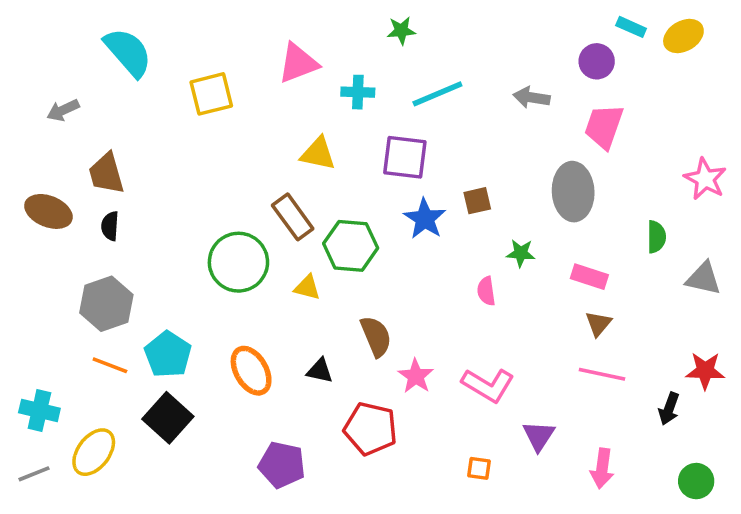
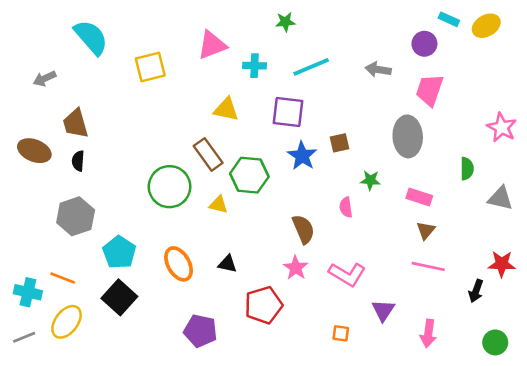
brown semicircle: (376, 336) -> (303, 229), moved
orange line: (110, 365) -> (63, 278), moved
red pentagon: (370, 429) -> (264, 305), turned -30

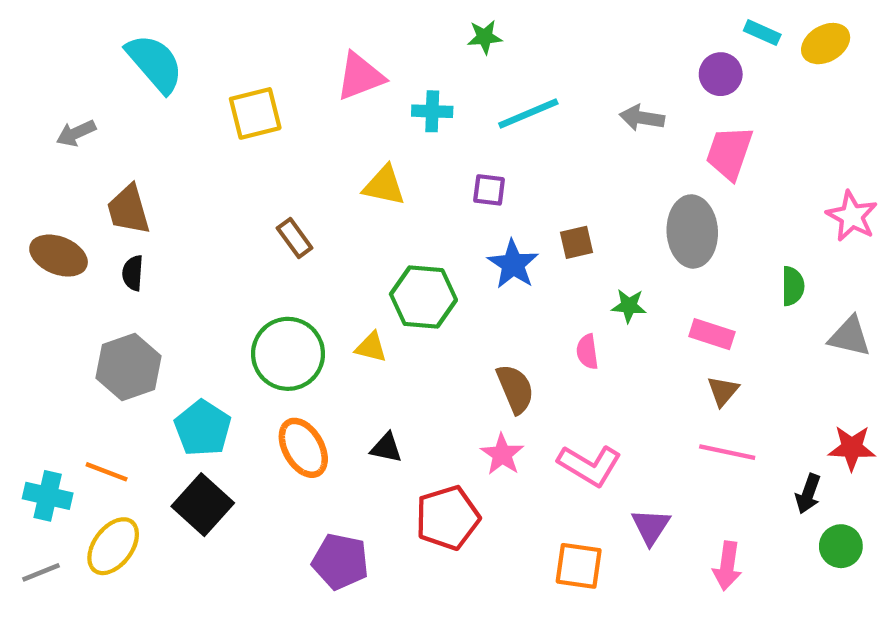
purple square: (288, 112) -> (489, 190), size x0.6
brown rectangle: (208, 154) -> (295, 238), moved, size x0.7
green circle: (170, 187) -> (288, 354), moved
orange square: (341, 333) -> (579, 566), size x1.6
green circle: (495, 342) -> (841, 546), moved

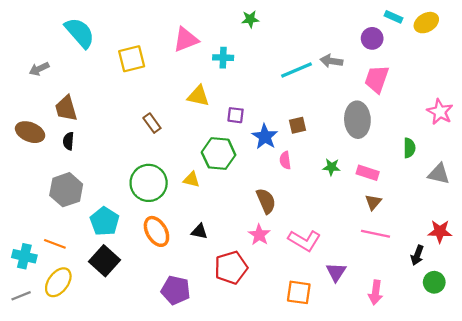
cyan line: (528, 113) -> (296, 70), moved
purple square: (489, 190) -> (236, 115), moved
green star: (629, 306) -> (331, 167), moved
pink semicircle: (587, 352) -> (285, 160), moved

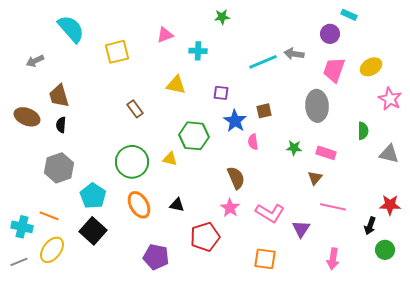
yellow ellipse: (426, 23) -> (371, 67), moved
pink triangle: (186, 40) -> (165, 35), size x0.7
purple square: (236, 115) -> (221, 93), moved
brown triangle: (373, 202) -> (315, 178), moved
purple triangle: (336, 272) -> (301, 229), moved

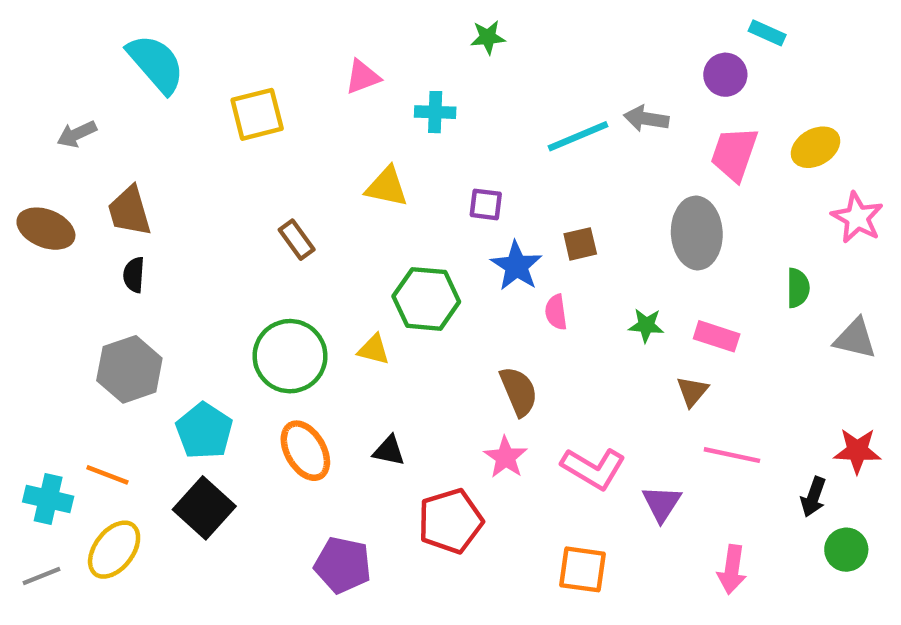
brown ellipse: (27, 117) -> (46, 229), moved

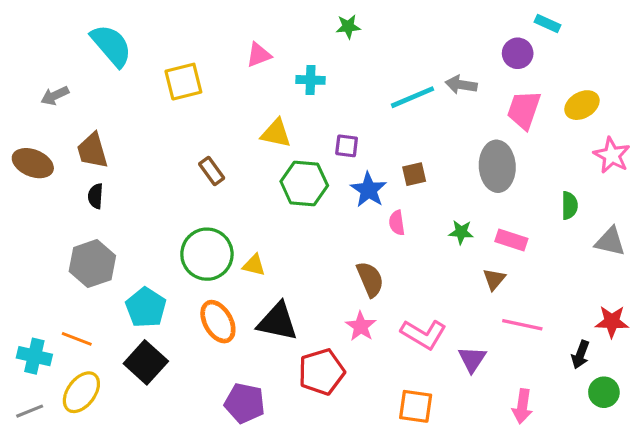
green hexagon: (426, 299) -> (304, 184), moved
yellow triangle: (374, 350) -> (254, 265), moved
black triangle: (389, 451) -> (278, 322), size x1.8

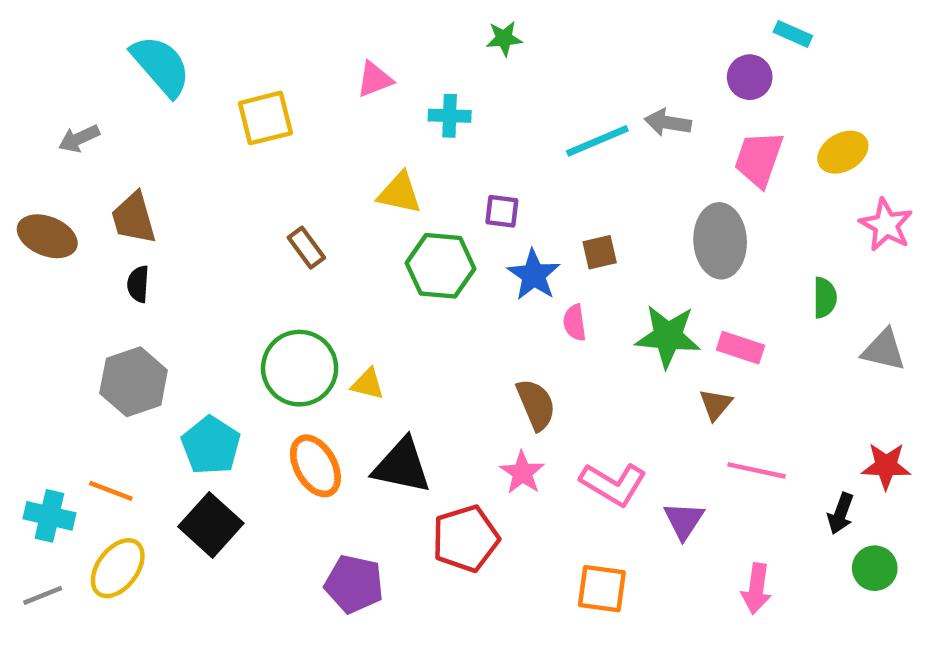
green star: (461, 232) -> (668, 336), size x1.8

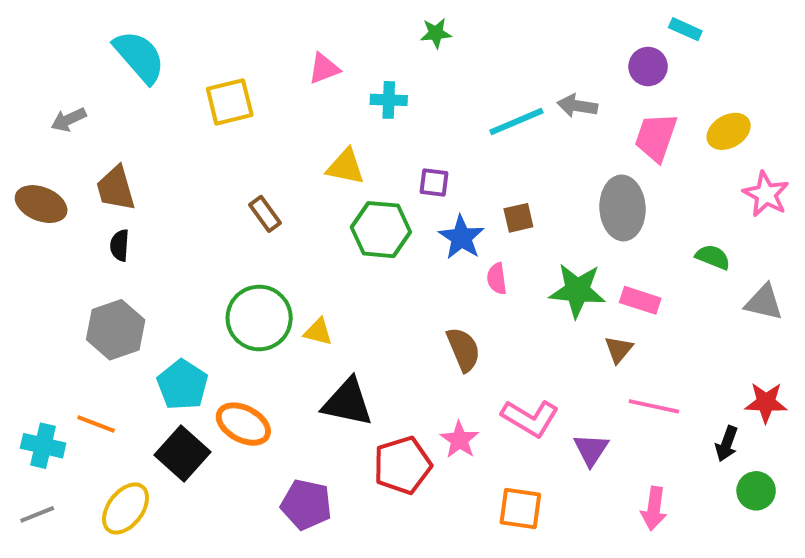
green semicircle: (825, 298) -> (713, 257), turned -68
orange ellipse: (315, 466) -> (243, 424), moved, turned -32
pink star: (522, 473) -> (459, 440), moved
yellow ellipse: (118, 568) -> (126, 509), moved

